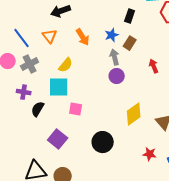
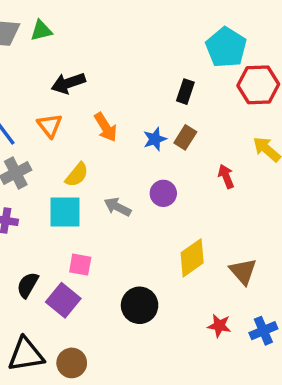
blue star: (112, 35) -> (155, 139), moved
gray arrow: (115, 57) -> (118, 207), moved, turned -49
black semicircle: (38, 109) -> (28, 285), moved
pink square: (76, 109) -> (80, 265), moved

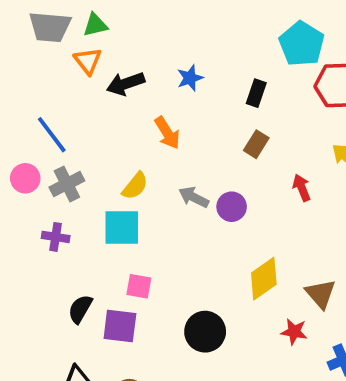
orange triangle: (50, 126) -> (88, 61), moved
blue star: (155, 139) -> (190, 78), moved
gray arrow: (118, 207) -> (194, 197), moved
purple square: (63, 300) -> (120, 326), turned -32
red star: (219, 326) -> (294, 332), moved

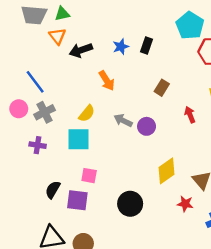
black rectangle: (256, 93) -> (147, 45), moved

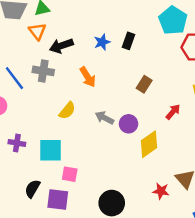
gray cross: (45, 112) -> (43, 71), moved, turned 36
red arrow: (190, 115) -> (173, 112), turned 63
cyan square: (79, 139) -> (50, 150), moved
yellow diamond: (166, 171) -> (149, 144), moved
red star: (185, 204) -> (161, 191), moved

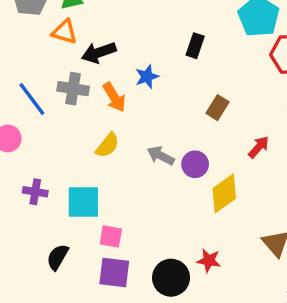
orange triangle: (37, 31) -> (64, 32), turned -36
blue star: (102, 42) -> (147, 77), moved
orange arrow: (88, 77) -> (114, 97), moved
red star: (161, 191) -> (209, 260), moved
purple square: (58, 199) -> (114, 273), moved

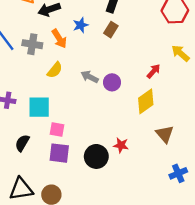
gray cross: (73, 89) -> (32, 44), moved
brown rectangle: (217, 108) -> (111, 30), moved
yellow diamond: (224, 193) -> (146, 101), moved

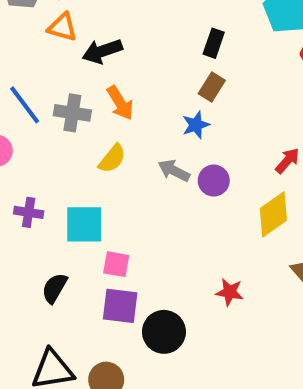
blue star: (81, 25) -> (196, 125), moved
black circle: (96, 156) -> (164, 332), moved

